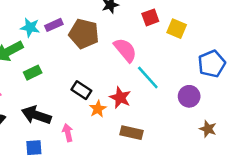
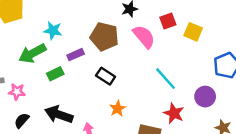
purple rectangle: (54, 25) -> (76, 55), moved
pink semicircle: (125, 50) -> (144, 37), moved
black rectangle: (81, 90) -> (106, 76), moved
red star: (120, 98) -> (174, 113), moved

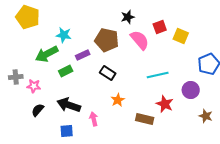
cyan line: (166, 79) -> (158, 75), turned -60

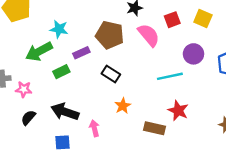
yellow square: (181, 36) -> (203, 19), moved
purple circle: (191, 90) -> (193, 54), moved

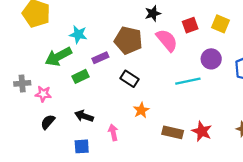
red star: (178, 111) -> (202, 131), moved
black arrow: (65, 112) -> (84, 116), size x0.7

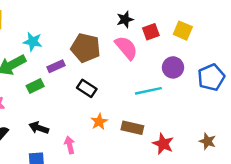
black star: (153, 13) -> (125, 19), moved
brown rectangle: (173, 132) -> (132, 128), moved

